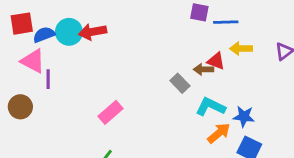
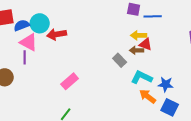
red arrow: (93, 32) -> (57, 34), moved
yellow arrow: (241, 49) -> (139, 35), moved
pink triangle: (33, 61) -> (29, 42), moved
orange arrow: (219, 133) -> (148, 96), turned -102

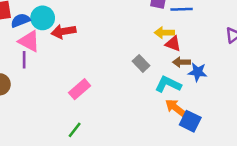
brown arrow: (137, 50) -> (182, 62), moved
blue star: (166, 84) -> (198, 72), moved
blue square: (170, 107) -> (190, 121), moved

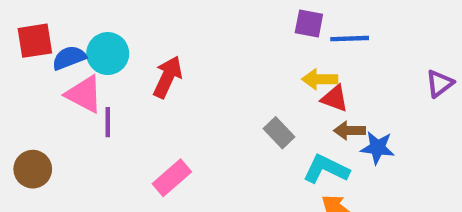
red arrow: (64, 31) -> (168, 77), moved, turned 125
purple line: (24, 60) -> (108, 122), moved

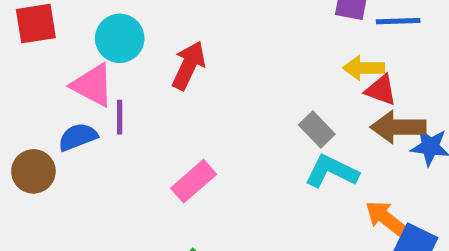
blue semicircle: (69, 58) -> (78, 137), moved
brown arrow: (350, 131) -> (398, 127), size x1.5
cyan L-shape: (326, 169) -> (332, 171), moved

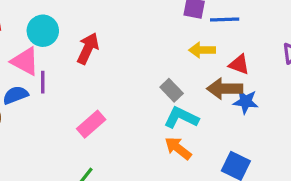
red triangle: (381, 90) -> (239, 65), moved
orange arrow: (386, 218) -> (178, 148), moved

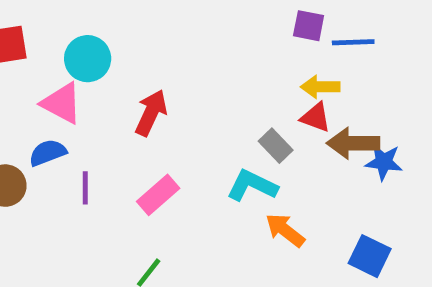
red arrow: (88, 48) -> (151, 113), moved
red triangle: (239, 65) -> (316, 117), moved
purple line: (43, 82) -> (85, 188), moved
cyan L-shape: (181, 118) -> (252, 186), moved

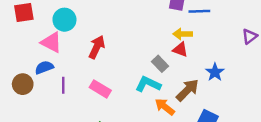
brown arrow: (353, 143) -> (187, 90), moved, turned 135
blue star: (384, 162) -> (215, 72), turned 30
pink rectangle: (158, 195) -> (100, 89), turned 72

